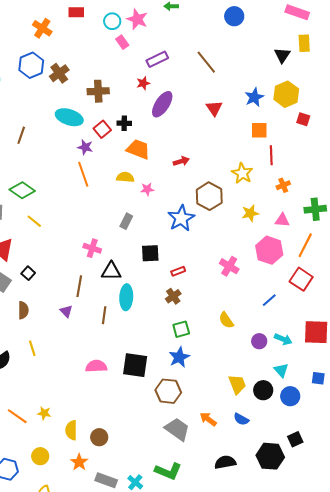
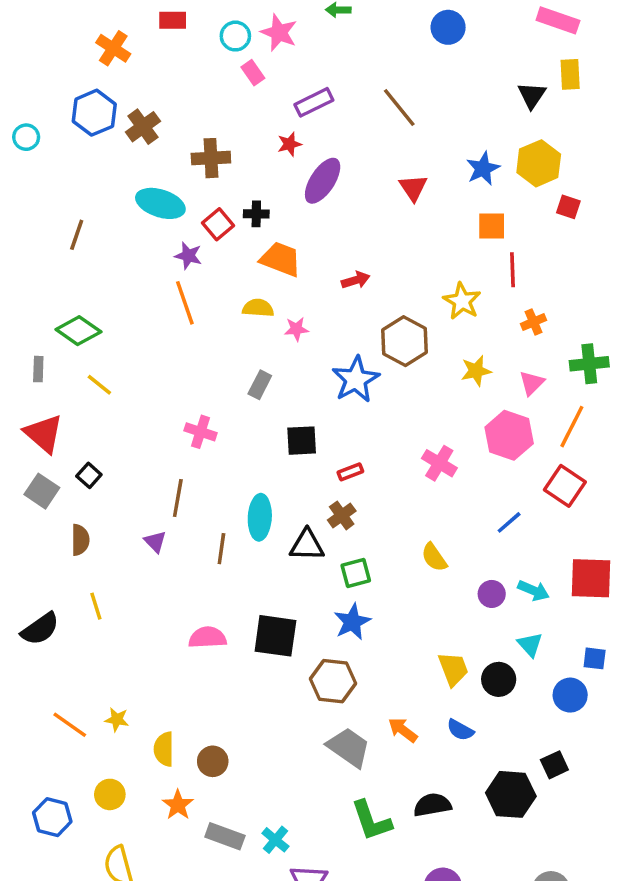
pink triangle: (282, 220) -> (532, 383), turned -49
black triangle: (111, 271) -> (307, 545), moved
blue circle: (290, 396) -> (570, 695), moved
green L-shape: (168, 471) -> (371, 821), moved, turned 48

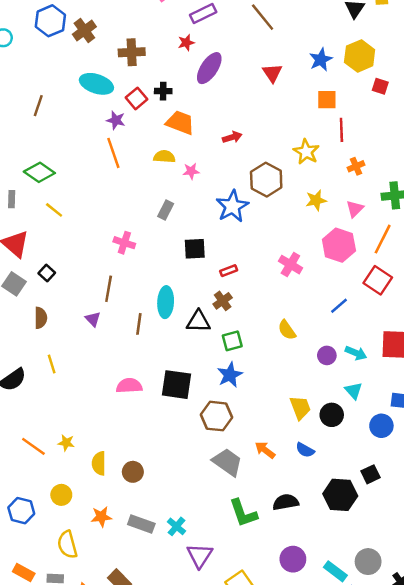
orange star: (178, 805) -> (101, 517), moved, turned 30

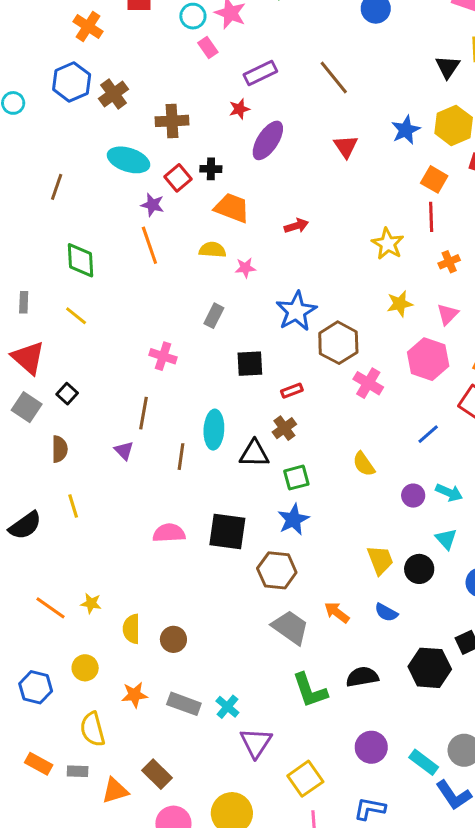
orange square: (327, 100) -> (434, 179), moved, turned 30
green diamond: (39, 172) -> (81, 260), moved, turned 52
brown hexagon: (266, 180) -> (338, 343), moved

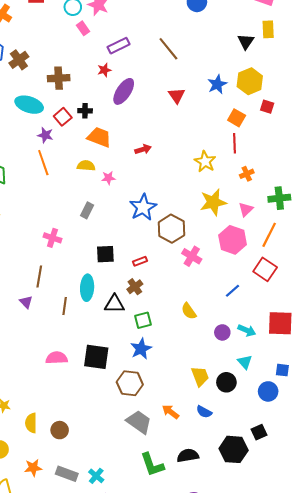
yellow star: (400, 304) -> (213, 202), size x1.5
black square: (250, 364) -> (105, 254), moved

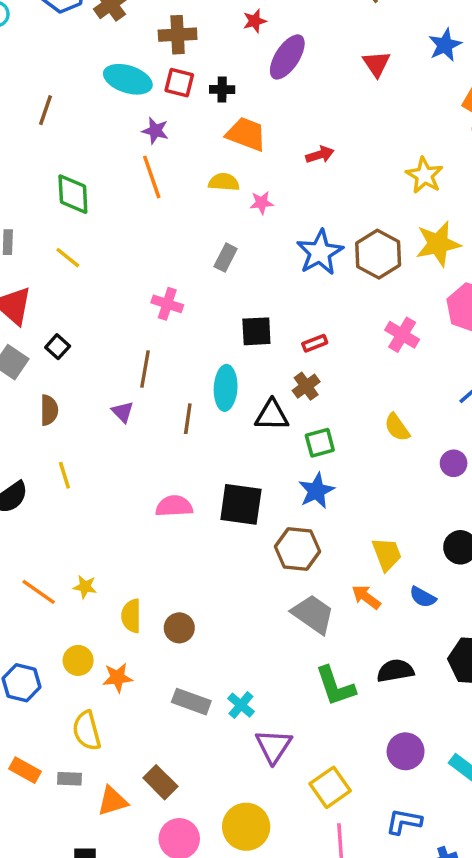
red square: (63, 117) -> (179, 83), moved, turned -36
brown hexagon: (171, 229) -> (378, 254), moved
yellow trapezoid: (200, 376) -> (387, 554), moved
orange star: (33, 468) -> (118, 678), moved

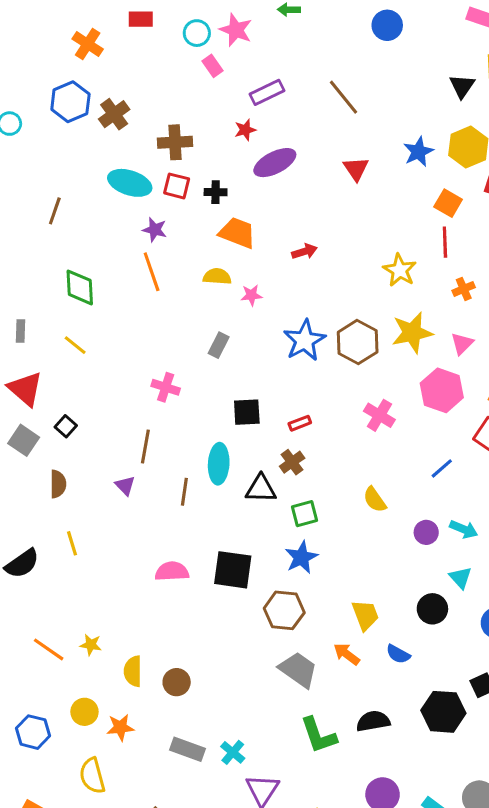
purple ellipse: (287, 57) -> (275, 163), turned 30

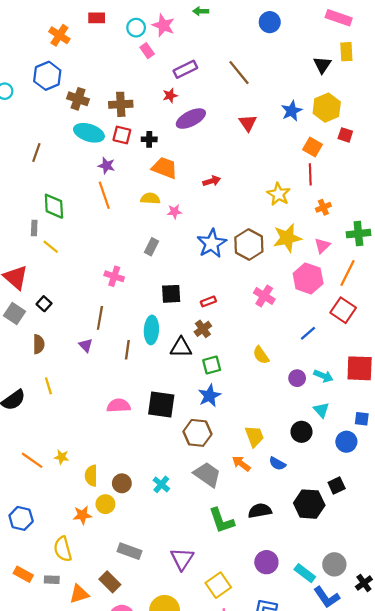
brown cross: (114, 114) -> (78, 99), moved, turned -35
gray rectangle: (21, 331) -> (34, 228), moved
yellow circle: (84, 712) -> (105, 504), moved
gray rectangle: (187, 749) -> (130, 551), moved
cyan cross: (233, 752) -> (161, 484), moved

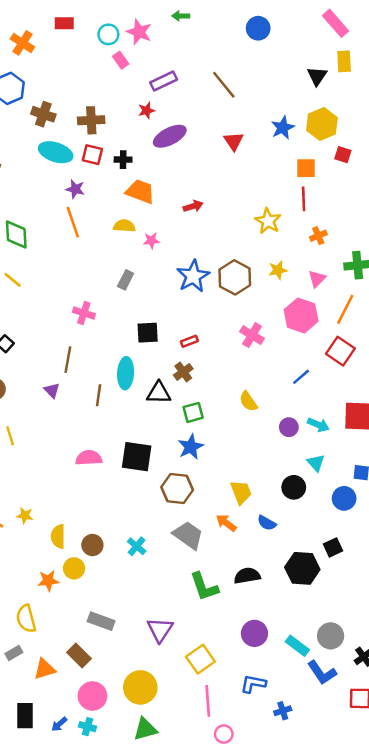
pink rectangle: (339, 18) -> (335, 23), turned 30
orange square: (312, 147) -> (306, 168), turned -30
yellow star: (287, 238) -> (278, 270), size x0.6
gray rectangle: (52, 580) -> (14, 653), turned -32

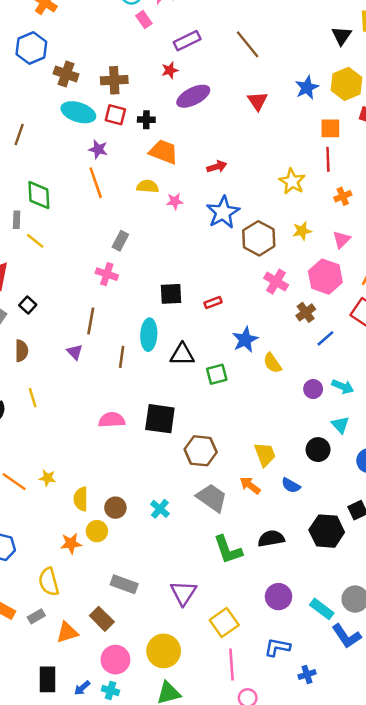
blue star: (193, 276) -> (223, 212), moved
gray rectangle: (126, 280) -> (120, 241), moved
pink cross: (252, 335) -> (276, 282), moved
brown cross: (183, 372) -> (306, 312), moved
blue star: (191, 447) -> (245, 340), moved

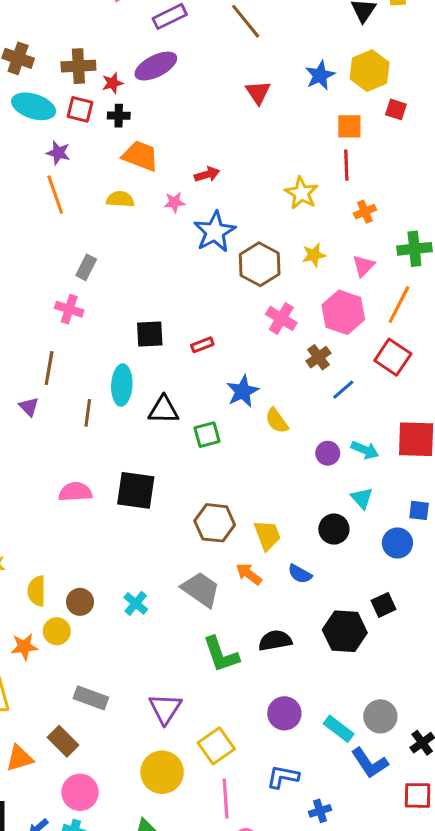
red star: (170, 70) -> (113, 83), moved
purple ellipse: (193, 96) -> (156, 66), moved
pink star: (175, 201) -> (174, 202), moved
brown hexagon: (201, 451) -> (215, 523), moved
yellow circle: (164, 651) -> (162, 772), moved

